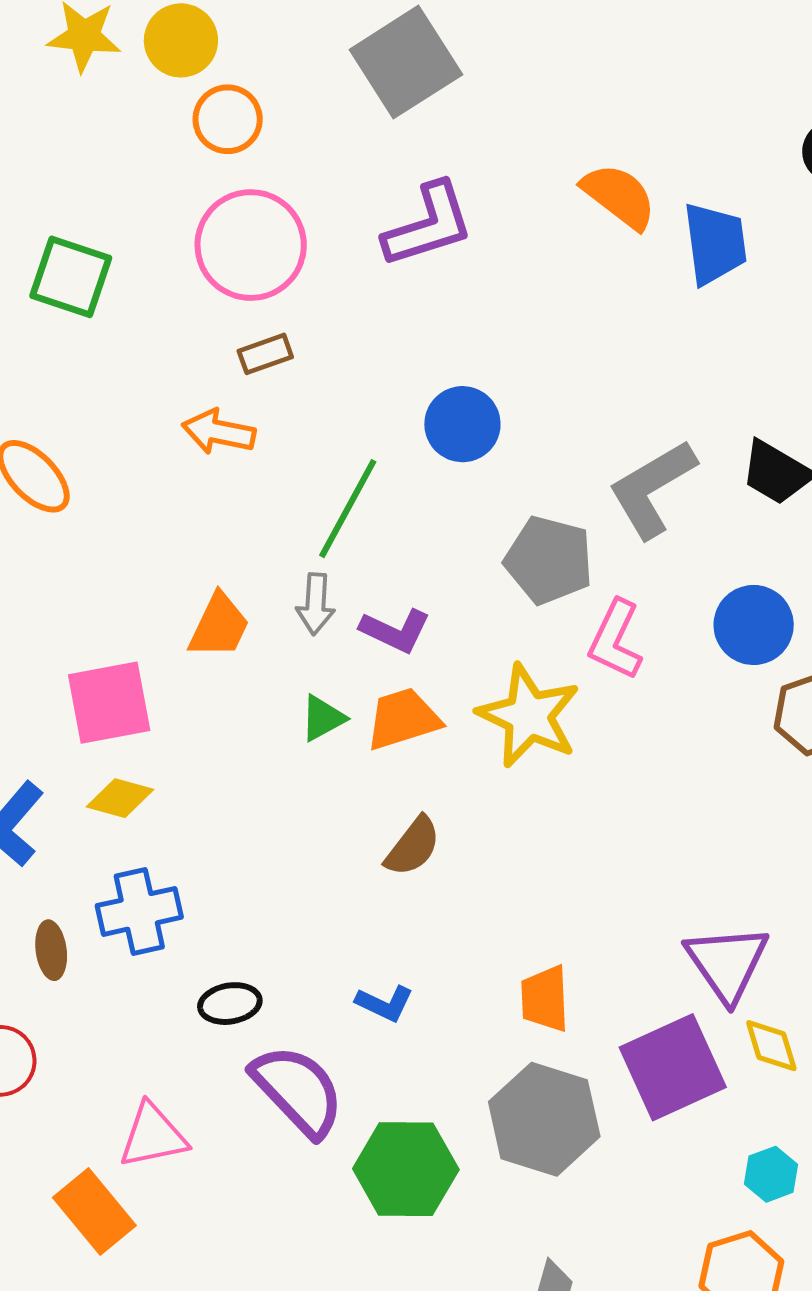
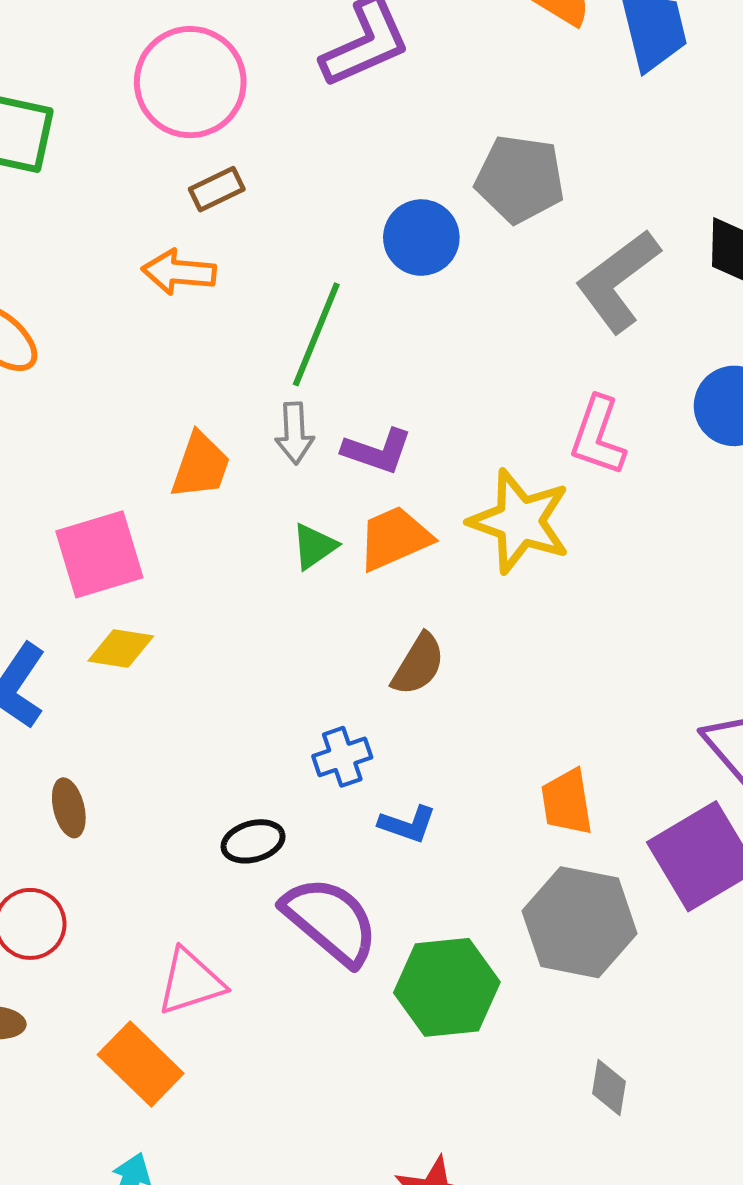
gray pentagon: (549, 560) -> (520, 179), moved
blue cross: (139, 911) -> (342, 757), moved, size x0.7

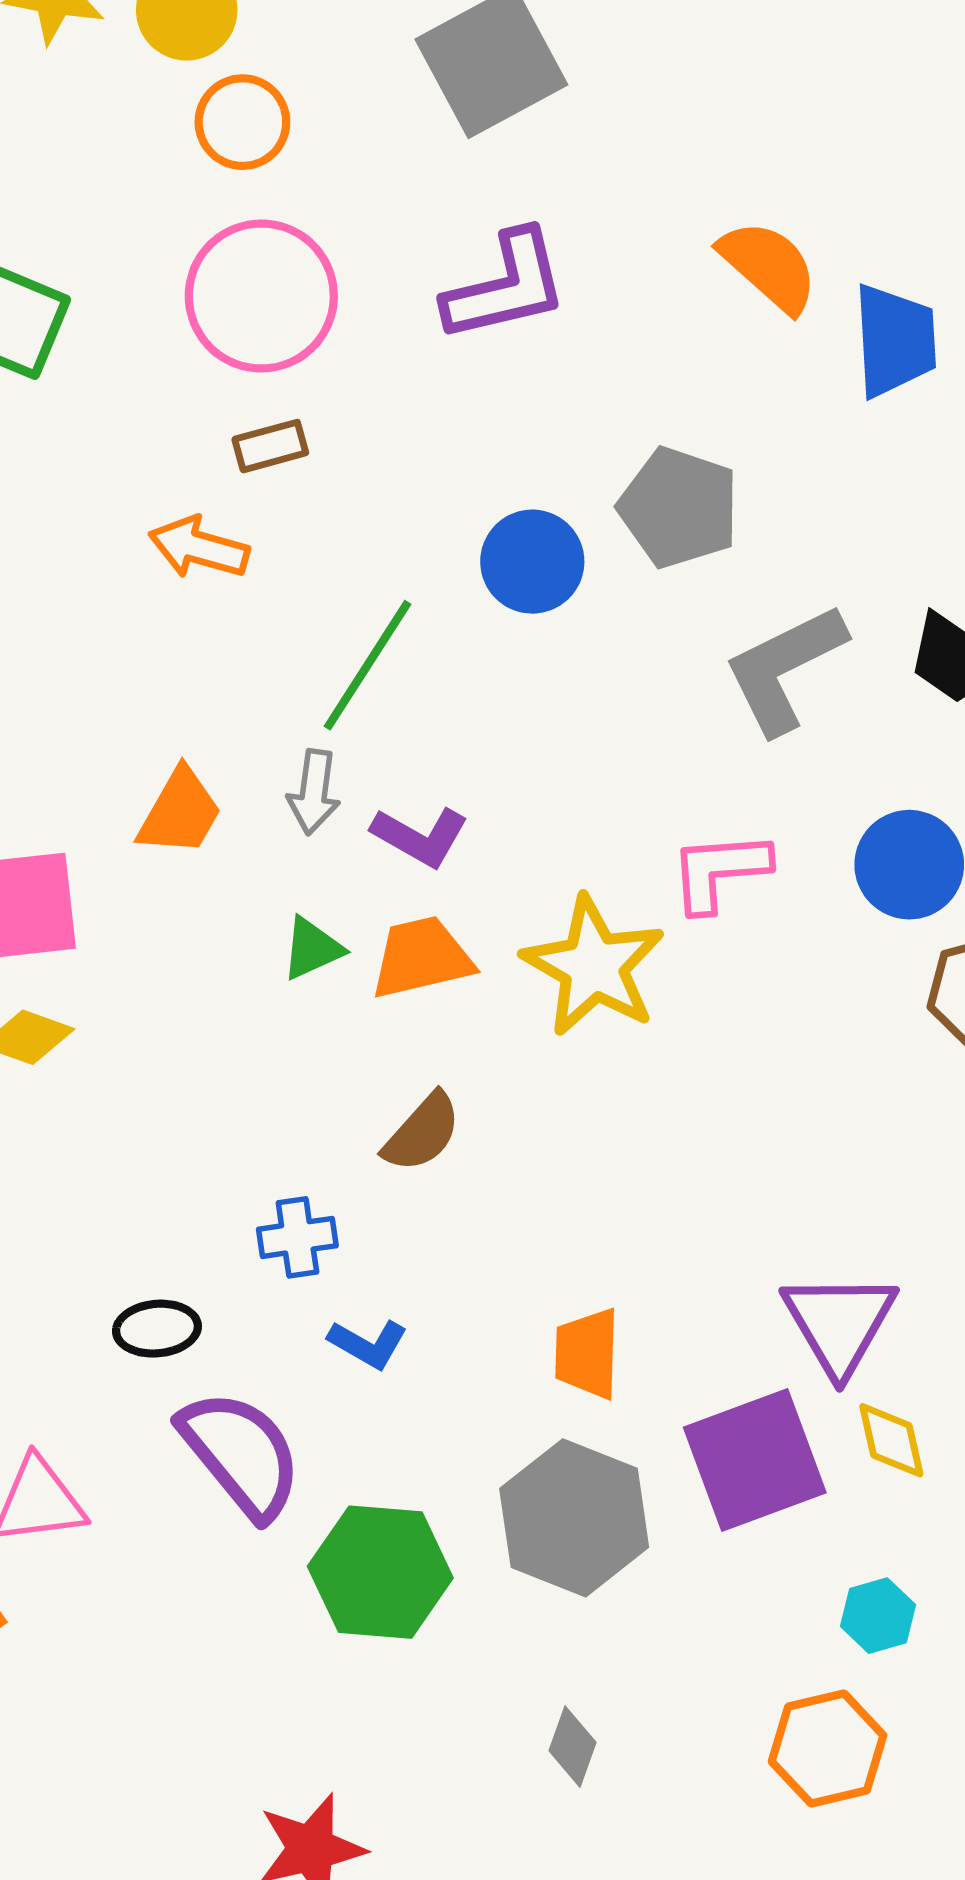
pink L-shape: (598, 436) -> (719, 871), turned 56

